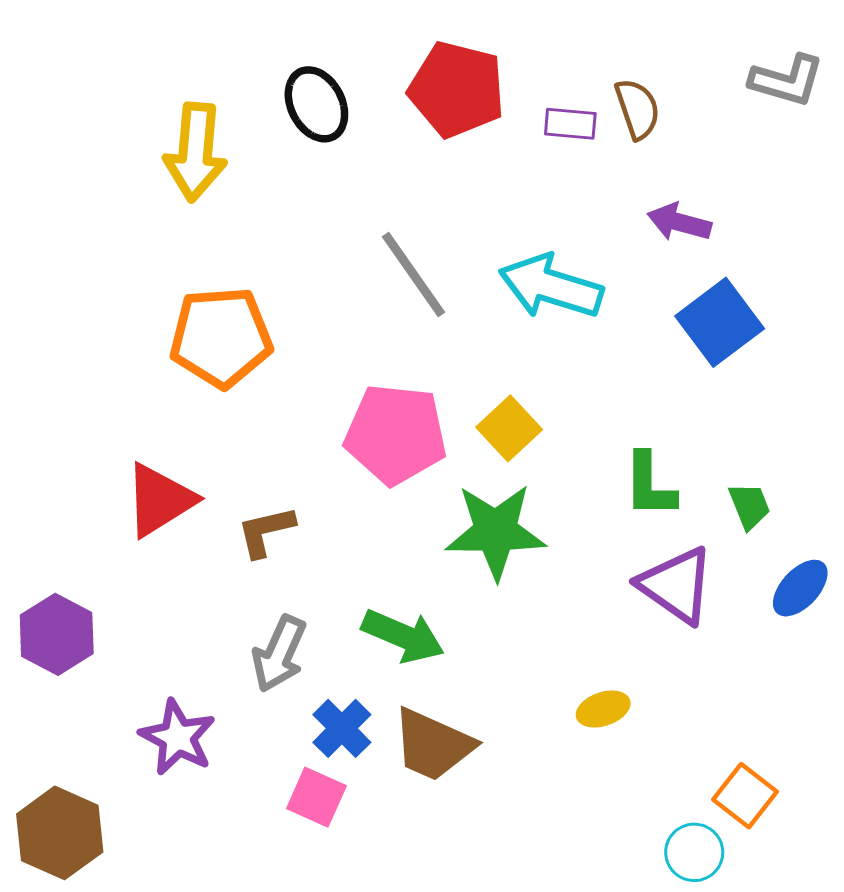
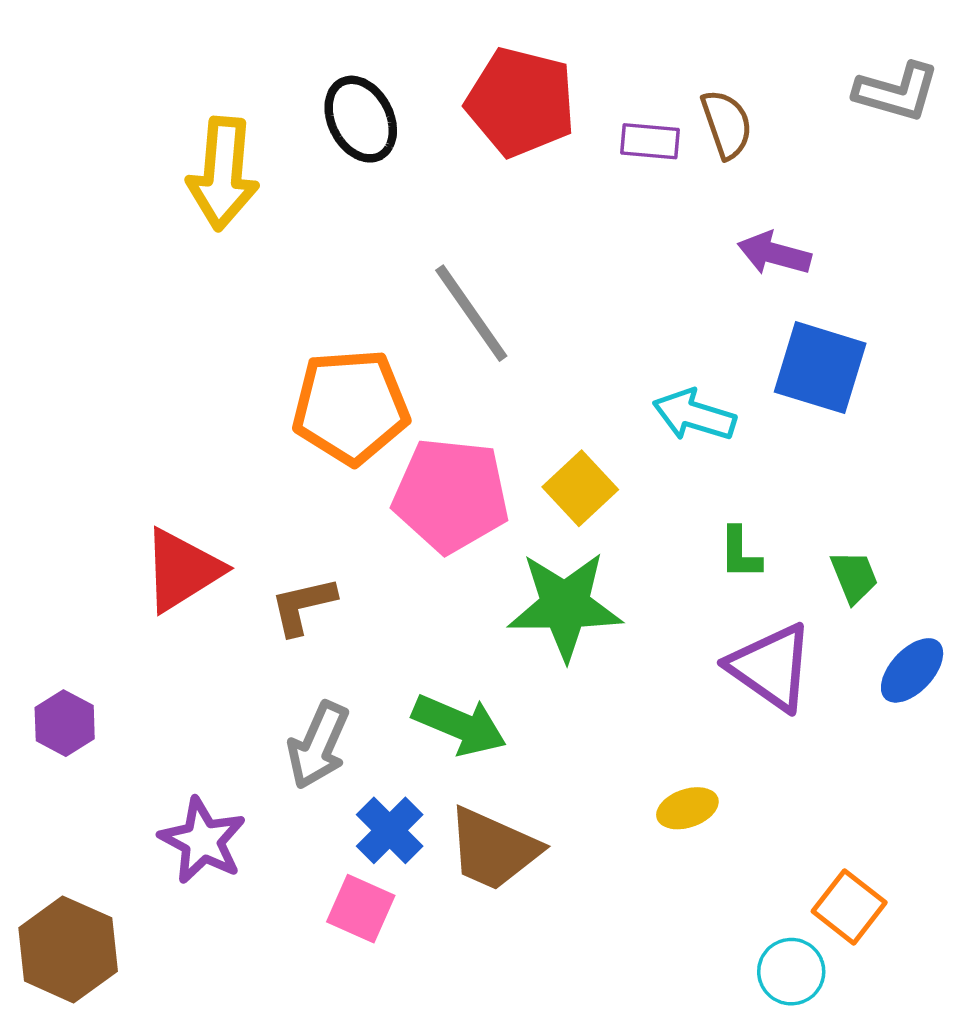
cyan arrow: (551, 286) -> (694, 415), moved, size x0.7
blue square: (720, 322) -> (820, 368), turned -36
orange pentagon: (221, 337) -> (351, 407), moved
green L-shape: (649, 485) -> (740, 553), size x0.7
purple hexagon: (57, 634) -> (65, 723), size x0.7

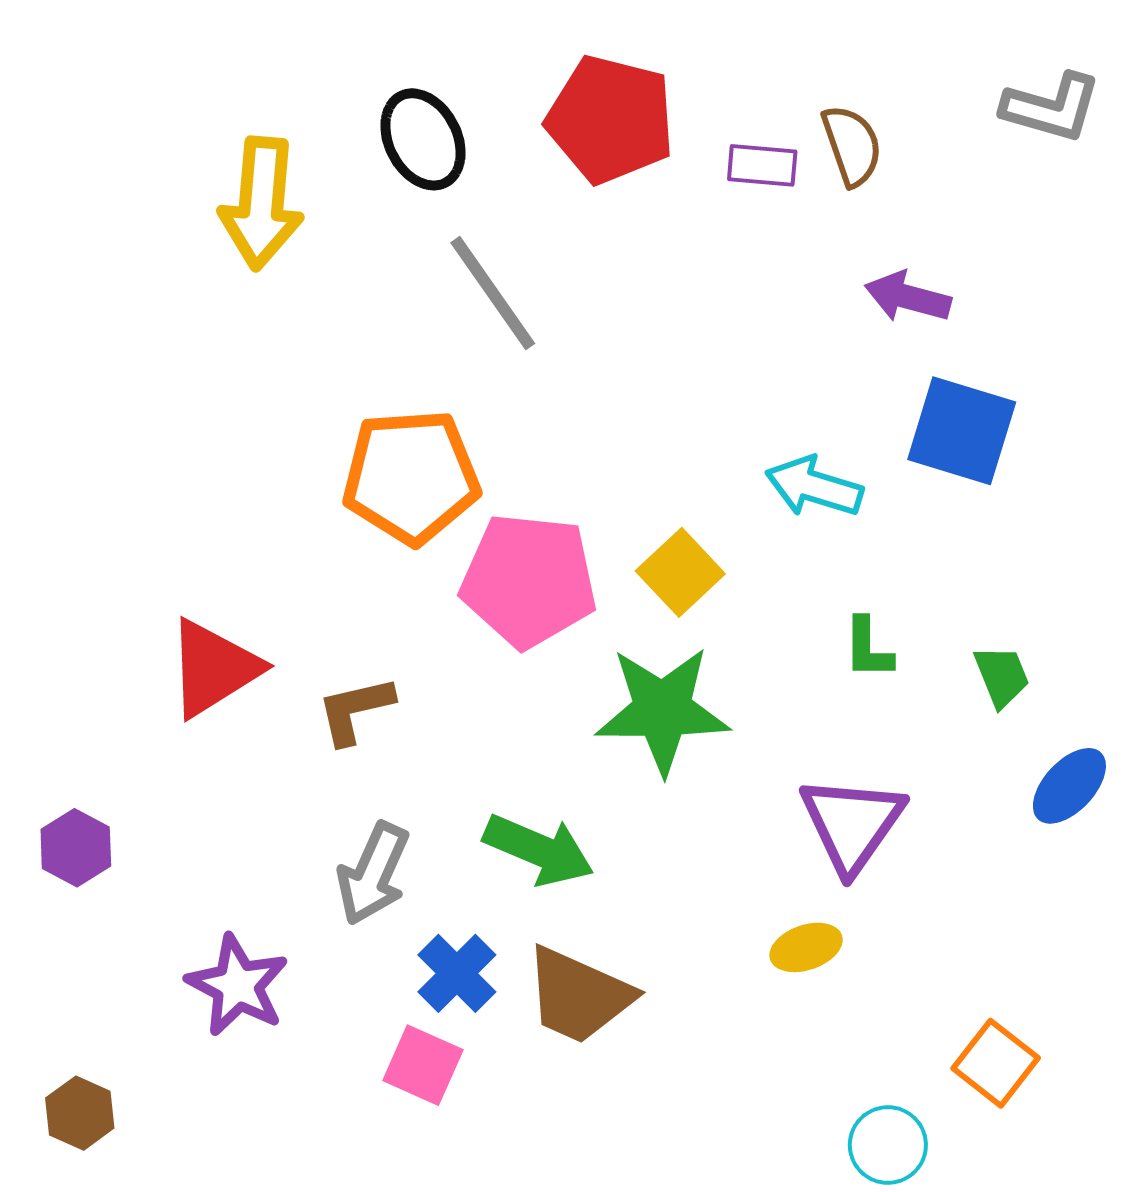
gray line: (471, 313) -> (493, 293), moved
purple triangle: (771, 667) -> (852, 824), moved, turned 30
brown hexagon: (68, 949) -> (80, 1113), size x0.6
cyan circle: (791, 972) -> (888, 1145), moved

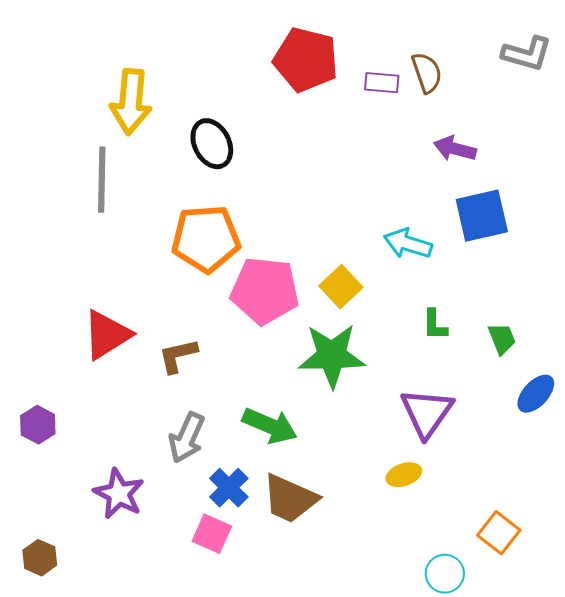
black ellipse: (423, 139) -> (212, 144), moved
gray line: (493, 293) -> (102, 180), moved, turned 36
blue square: (962, 431) -> (482, 216), turned -30

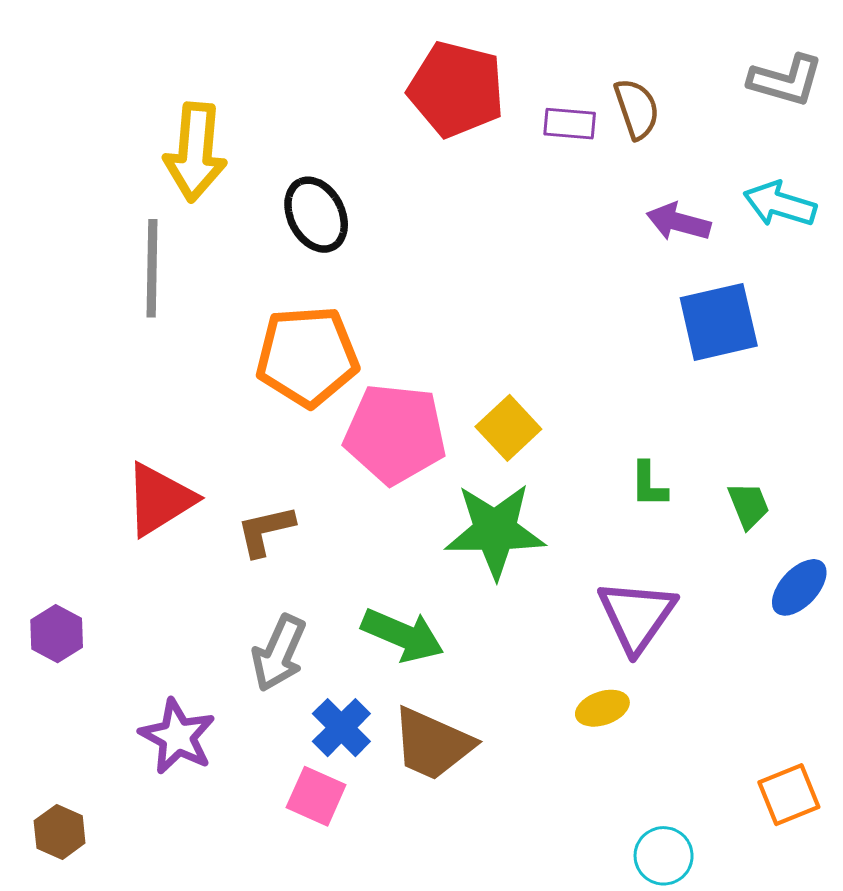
cyan arrow: (408, 244) -> (780, 204), moved
orange square: (499, 533) -> (789, 795), moved, turned 30

